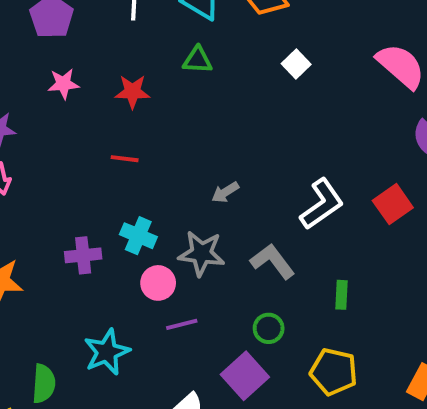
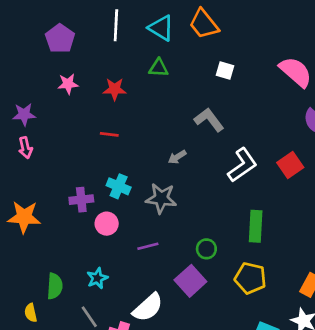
white square: (296, 64) -> (225, 71), turned -30
gray L-shape: (273, 261) -> (209, 120), moved
pink circle: (158, 283) -> (107, 224), moved
green rectangle: (342, 295) -> (256, 226), size x1.6
cyan star: (107, 352) -> (97, 278), moved, size x0.7

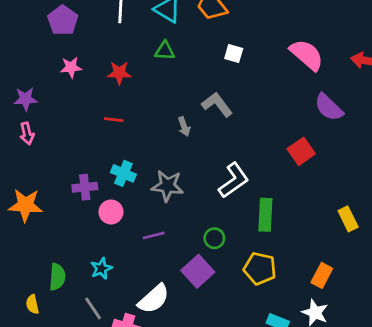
gray arrow: (177, 157) -> (184, 127), moved, turned -78
white L-shape: (242, 165) -> (234, 180), moved

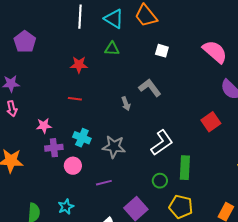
purple pentagon: (63, 20) -> (25, 42), moved
pink star: (71, 67) -> (44, 126), moved
green circle: (214, 238) -> (160, 181), moved

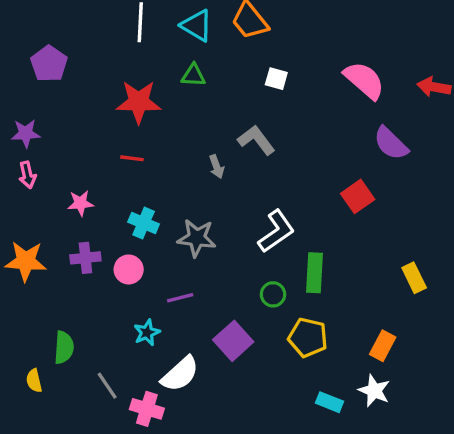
red star: (79, 65) -> (139, 102), size x1.5
purple cross: (54, 148) -> (85, 258), moved
cyan star: (66, 207) -> (147, 333), moved

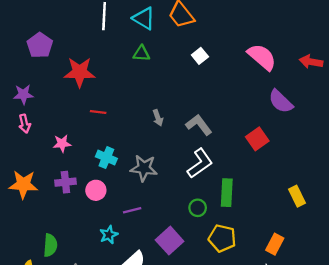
white square: (276, 79) -> (200, 56), turned 35
red star: (139, 102) -> (80, 72), moved
gray L-shape: (256, 140) -> (199, 125), moved

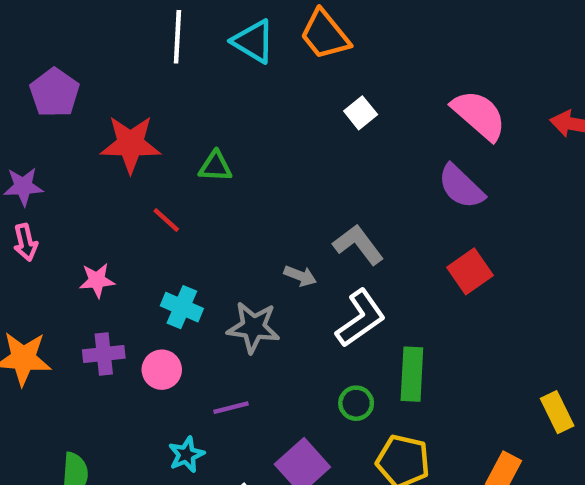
green triangle: (141, 53) -> (215, 166), moved
purple semicircle: (281, 101) -> (461, 187), moved
red line: (98, 112) -> (166, 220), turned 35
gray arrow: (158, 118) -> (300, 276), moved, turned -49
yellow rectangle: (297, 196) -> (557, 412), moved

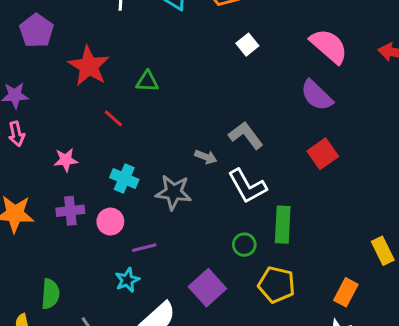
red star: (130, 144) -> (89, 66), turned 30
white L-shape: (361, 318) -> (247, 186), turned 96
purple line: (231, 408) -> (144, 248), moved

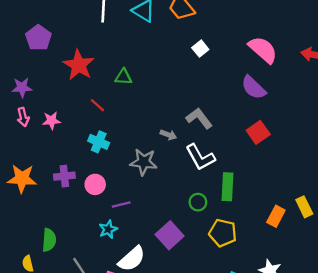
pink star: (66, 160) -> (51, 121), moved
cyan cross: (124, 178) -> (99, 142), moved
orange rectangle: (346, 292) -> (276, 216), moved

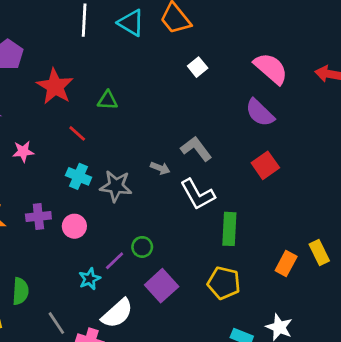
gray star: (144, 162) -> (116, 186), moved
green circle: (198, 202) -> (142, 247), moved
purple line: (121, 204) -> (115, 261), moved, turned -30

